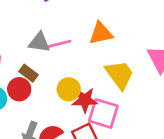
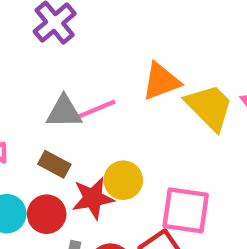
yellow trapezoid: (120, 75) -> (209, 107), moved
red circle: (19, 89) -> (47, 214), moved
red star: (85, 100) -> (93, 198), moved

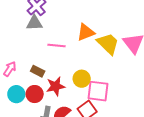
pink line: (97, 109) -> (57, 46), turned 30
gray triangle: (64, 112) -> (34, 23), moved
yellow circle: (123, 180) -> (82, 79), moved

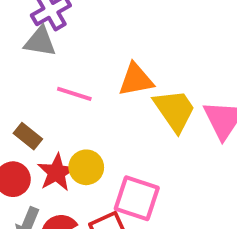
yellow circle: (82, 79) -> (86, 167), moved
red star: (56, 86) -> (56, 172), turned -30

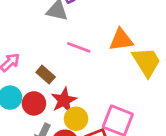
yellow circle: (86, 167) -> (76, 119), moved

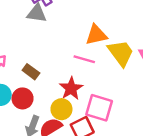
pink line: (79, 47) -> (84, 59), moved
red star: (64, 100) -> (71, 88), moved

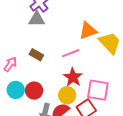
pink line: (84, 59) -> (71, 53), moved, turned -30
brown rectangle: (31, 72) -> (36, 55), moved

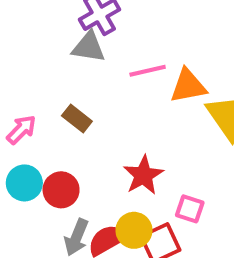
pink line: (71, 53) -> (148, 71), moved
pink square: (98, 90) -> (190, 209), size x0.6
yellow circle: (67, 95) -> (134, 230), moved

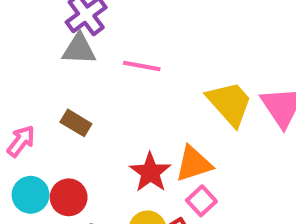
pink line: (148, 71) -> (142, 66), turned 30
orange triangle: (188, 86) -> (194, 164), moved
pink square: (190, 209) -> (201, 201), turned 36

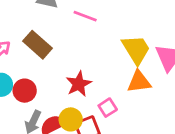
brown rectangle: (76, 123) -> (37, 45), size x1.5
orange triangle: (194, 164) -> (139, 82), moved

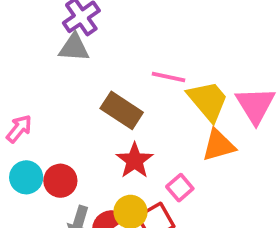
pink line: (85, 16) -> (169, 77), moved
brown rectangle: (37, 45) -> (122, 110), moved

